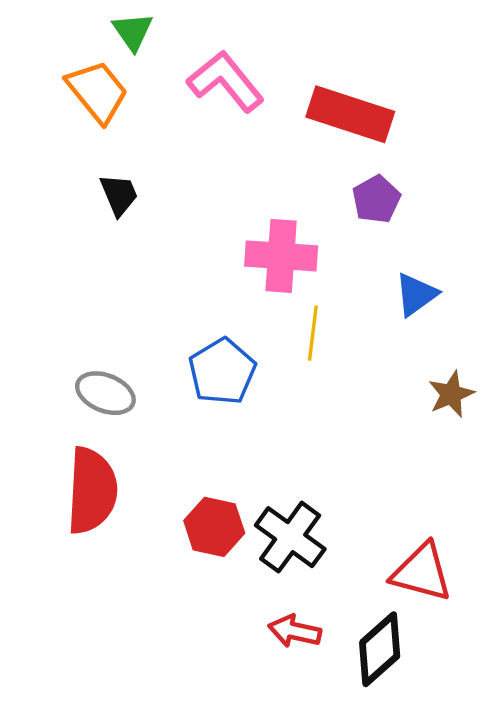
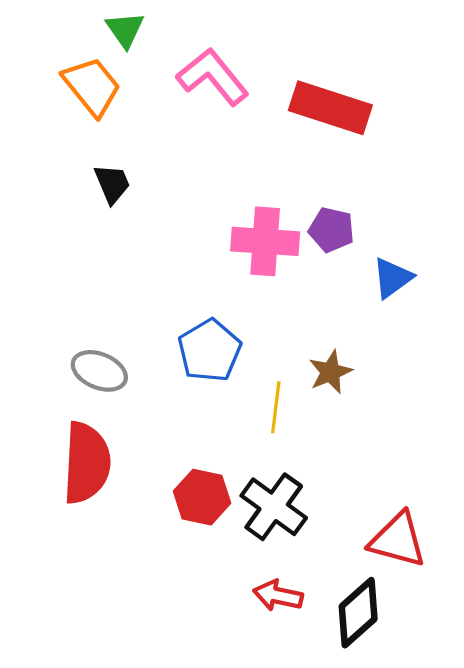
purple pentagon: (376, 199) -> (331, 230), moved, turned -30
yellow line: (313, 333) -> (276, 407), moved
brown star: (451, 394) -> (330, 372), moved

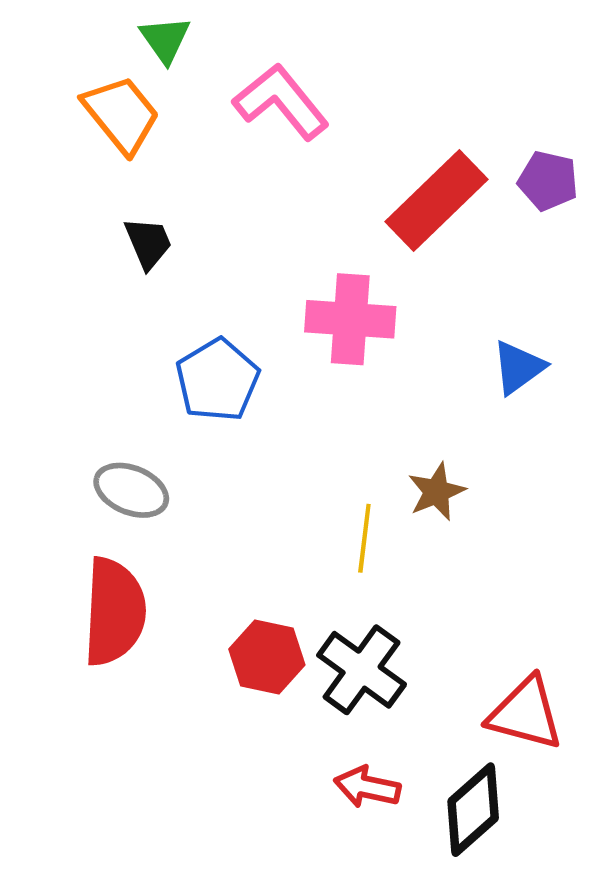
red rectangle: (330, 108) -> (436, 201), moved, turned -62
purple pentagon: (331, 230) -> (548, 181), moved
blue pentagon: (210, 351) -> (217, 380), moved

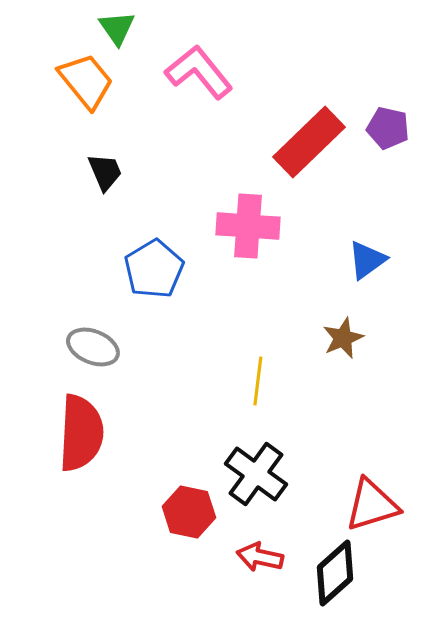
brown star: (436, 492) -> (343, 338), moved
red hexagon: (267, 657) -> (189, 512), moved
red triangle: (525, 714) -> (372, 505), turned -32

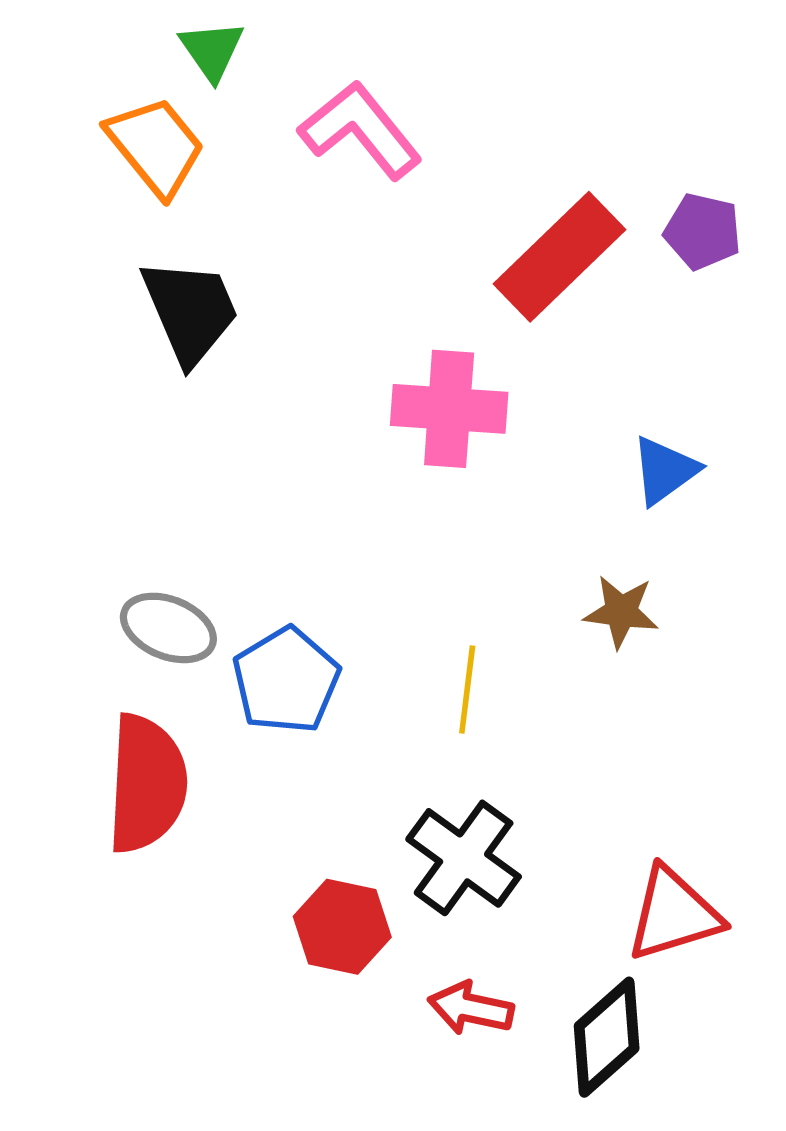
black trapezoid: (105, 172) -> (190, 311), size x1.6
blue pentagon: (154, 269) -> (286, 680), moved
brown star: (343, 338) -> (621, 612), turned 30

